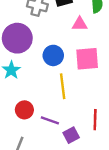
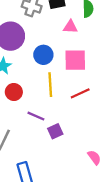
red circle: (24, 110) -> (14, 92), moved
red line: (95, 120) -> (80, 93), moved, turned 60

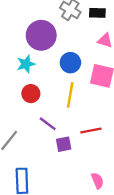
red line: (80, 93) -> (91, 131), moved

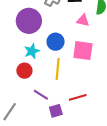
cyan star: (26, 64) -> (32, 51), moved

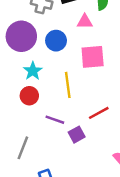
blue circle: (56, 42) -> (56, 41), moved

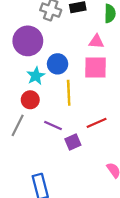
pink triangle: (85, 22) -> (96, 41), moved
blue circle: (56, 41) -> (58, 64), moved
gray line: (23, 148) -> (18, 125), moved

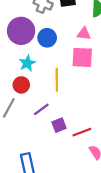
blue circle: (58, 64) -> (47, 38), moved
red line: (97, 123) -> (82, 132), moved
purple line: (53, 126) -> (41, 109), turned -63

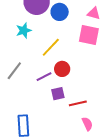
cyan star: (27, 63) -> (24, 30), moved
yellow line: (57, 80) -> (51, 47), moved, turned 35
red circle: (21, 85) -> (62, 69), moved

